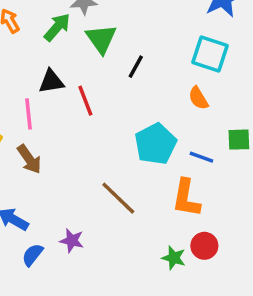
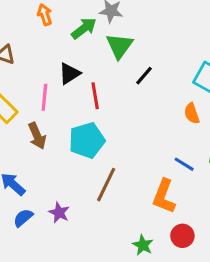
black triangle: (51, 81) -> (69, 74), turned -35
cyan pentagon: (156, 144) -> (87, 140), moved
brown line: (118, 198) -> (106, 185), turned 60
red circle: (204, 246) -> (182, 236), moved

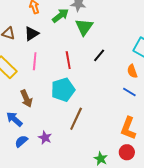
black triangle: (69, 74) -> (32, 34), moved
black line: (144, 76) -> (99, 55), moved
brown arrow: (37, 136) -> (26, 99), moved
blue line: (184, 164) -> (129, 92), moved
orange L-shape: (164, 196) -> (128, 128), moved

